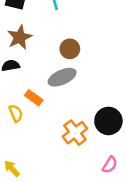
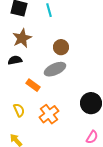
yellow semicircle: (16, 113) -> (19, 110), moved
orange cross: (75, 133) -> (49, 114), moved

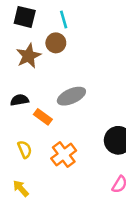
brown circle: (61, 47) -> (56, 43), moved
black semicircle: (15, 60) -> (19, 100), moved

